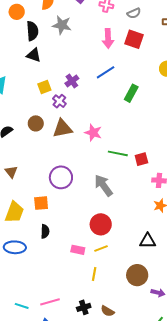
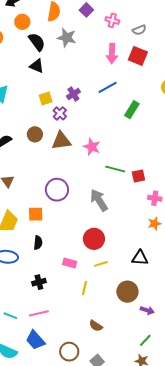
black semicircle: (32, 31) -> (37, 42), turned -36
yellow line: (101, 248) -> (101, 264), moved
black cross: (84, 307) -> (39, 282), moved

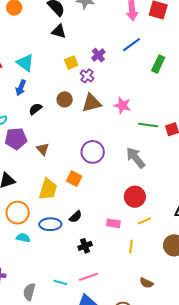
orange square: (36, 214) -> (74, 179), turned 35
black semicircle: (38, 243) -> (76, 217), moved, turned 48

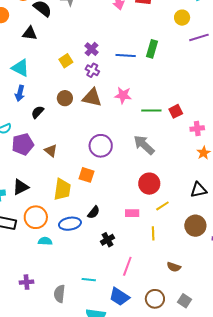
black triangle: (59, 31) -> (30, 33), moved
blue line: (132, 45) -> (126, 56), moved, turned 48
purple cross: (87, 76) -> (92, 70), moved
brown triangle: (92, 103) -> (92, 97), turned 35
pink line: (88, 277) -> (127, 266), moved, turned -42

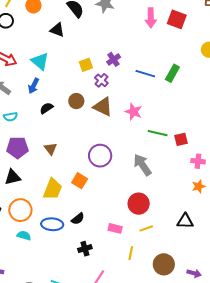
purple cross: (92, 70) -> (101, 80), moved
purple pentagon: (23, 144) -> (17, 148), moved
brown circle: (195, 226) -> (164, 264), moved

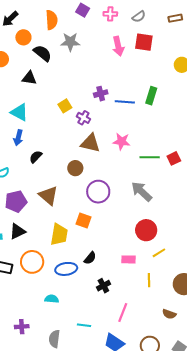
purple cross: (114, 59) -> (101, 94), moved, turned 32
brown circle: (76, 101) -> (75, 168), moved
brown triangle: (51, 149) -> (48, 196), size x1.5
cyan semicircle: (24, 236) -> (52, 299), moved

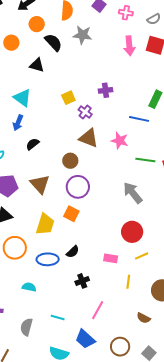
blue line: (125, 102) -> (139, 119), moved
purple circle: (98, 192) -> (78, 187), moved

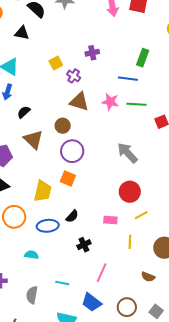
green line: (145, 160) -> (136, 104), moved
brown triangle: (40, 184) -> (33, 139), moved

